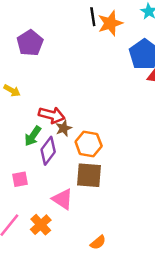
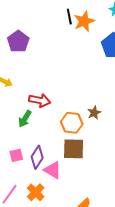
brown star: (64, 128) -> (94, 113), moved
purple diamond: (48, 151) -> (37, 157), moved

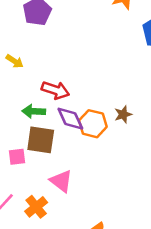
green arrow: (25, 119) -> (34, 111), turned 54
brown square: (74, 149) -> (41, 140), moved
purple diamond: (37, 157) -> (70, 119), moved, turned -65

